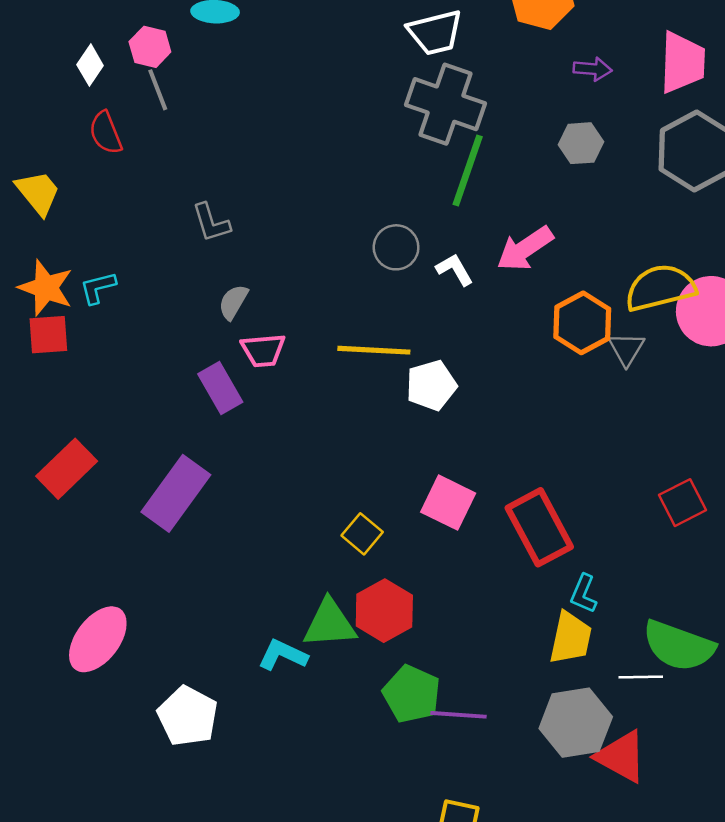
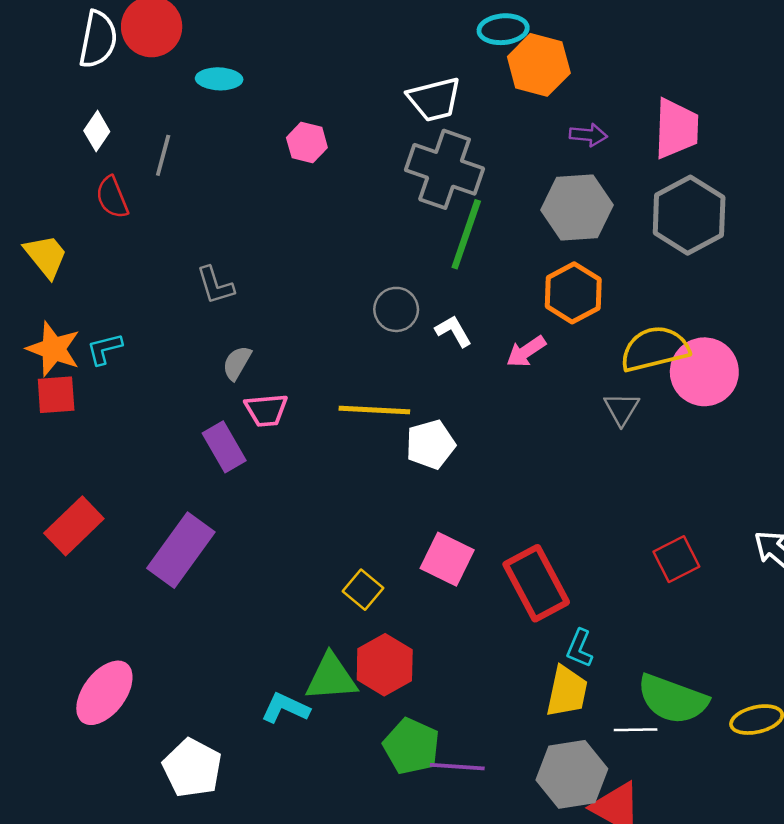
pink hexagon: (150, 47) -> (307, 143), moved
gray line: (158, 90) -> (163, 155), turned 36
gray hexagon: (581, 143) -> (577, 208), size x1.6
pink arrow: (525, 249) -> (526, 351), moved, size x0.7
orange hexagon: (582, 323) -> (573, 293), moved

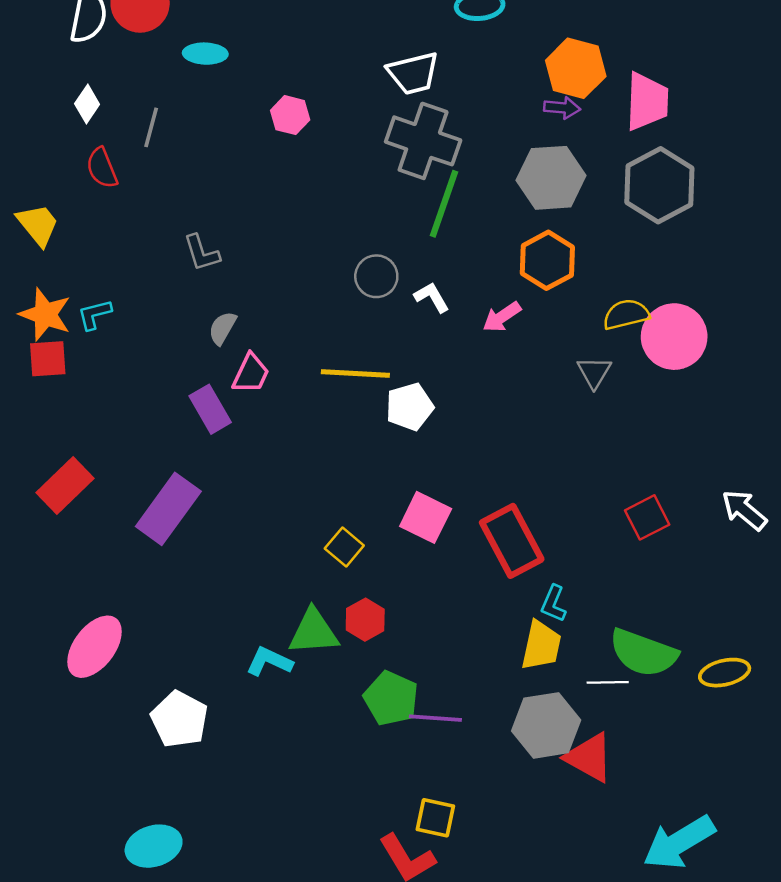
orange hexagon: (539, 65) -> (576, 68), moved
yellow semicircle: (655, 349) -> (626, 314), size x0.7
pink trapezoid: (266, 410) -> (251, 374), turned -60
red hexagon: (385, 665) -> (365, 620), size x0.7

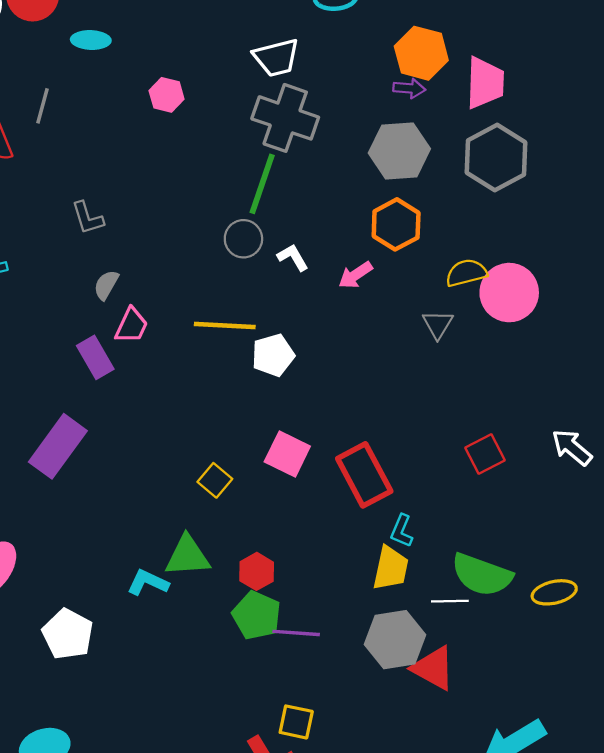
green line: (444, 204) -> (262, 184), moved
red hexagon: (365, 620) -> (257, 571), moved

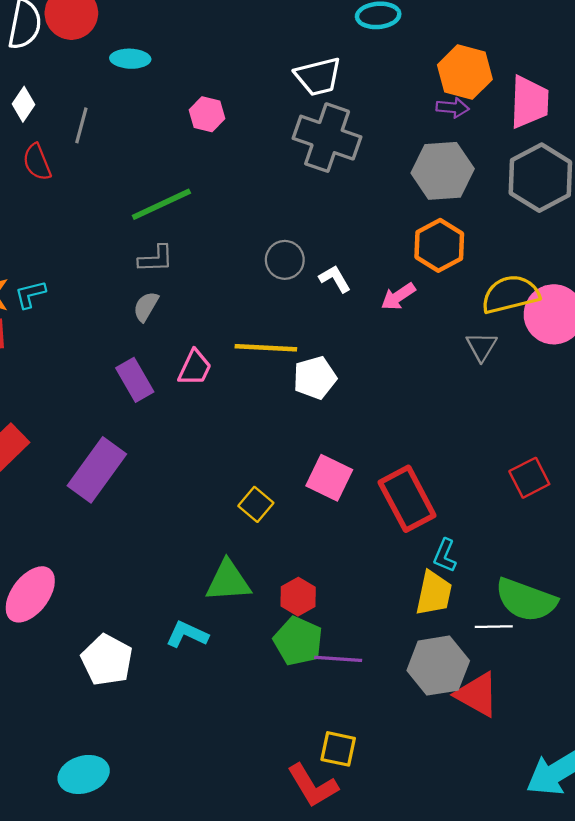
green line: (262, 184) -> (161, 204), moved, turned 46
gray L-shape: (87, 218) -> (156, 259), moved, turned -75
yellow semicircle: (466, 273) -> (510, 294), size x1.4
pink trapezoid: (131, 326) -> (195, 368), moved
cyan L-shape: (148, 582) -> (187, 634), moved

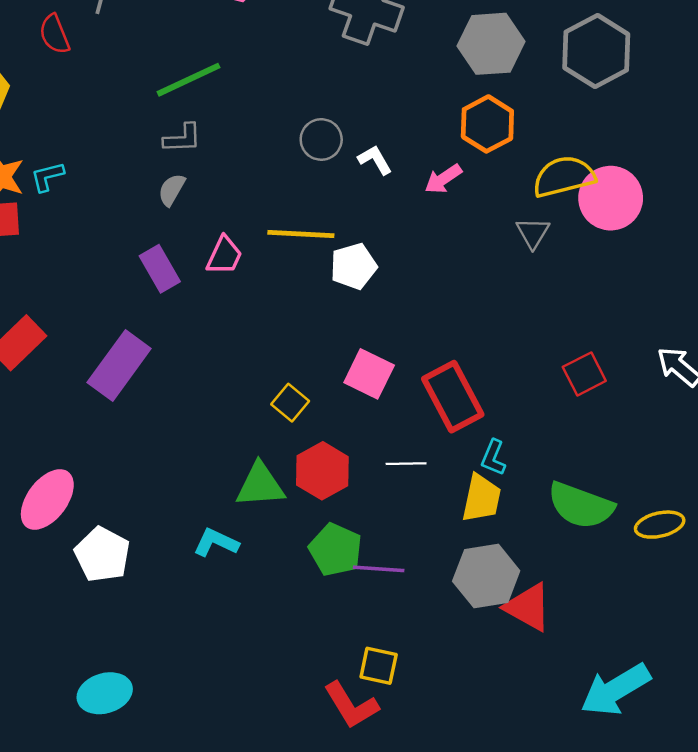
red hexagon: (298, 597) -> (322, 471), moved, size x1.4
white line: (494, 627) -> (406, 464), moved
white pentagon: (107, 660) -> (102, 555), moved

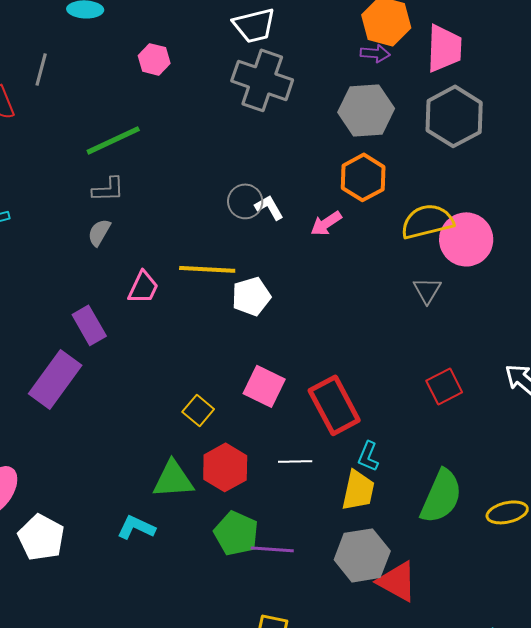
gray circle: (321, 139) -> (245, 201), moved
gray triangle: (533, 233) -> (427, 290), moved
purple rectangle: (160, 269) -> (89, 325), moved
green semicircle: (581, 505) -> (441, 496), turned -86

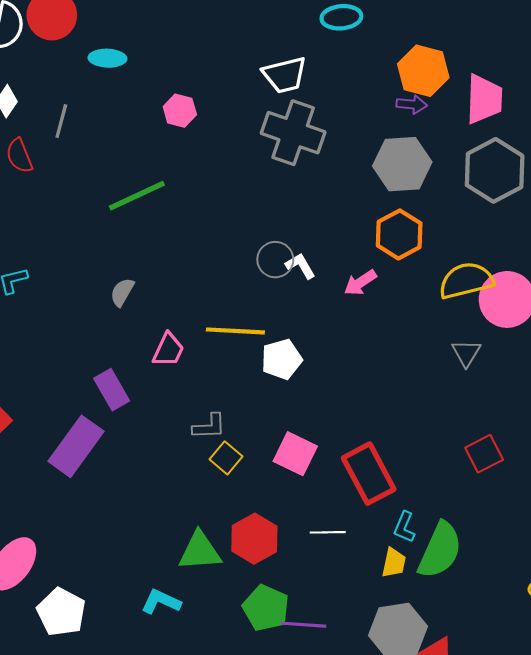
gray L-shape: (108, 189) -> (209, 426), moved
yellow square: (198, 410) -> (226, 458), moved
yellow trapezoid: (358, 490) -> (394, 563), size x0.7
green semicircle: (441, 496) -> (440, 550), moved

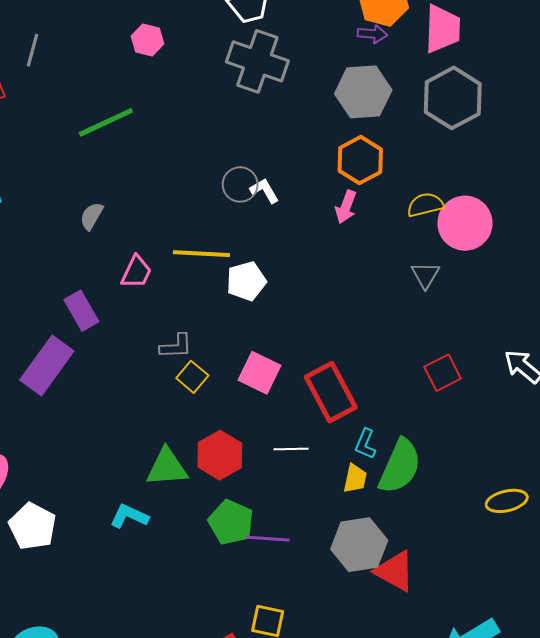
yellow semicircle: (466, 281) -> (425, 205), size x0.7
pink arrow: (360, 283) -> (346, 207), moved, turned -36

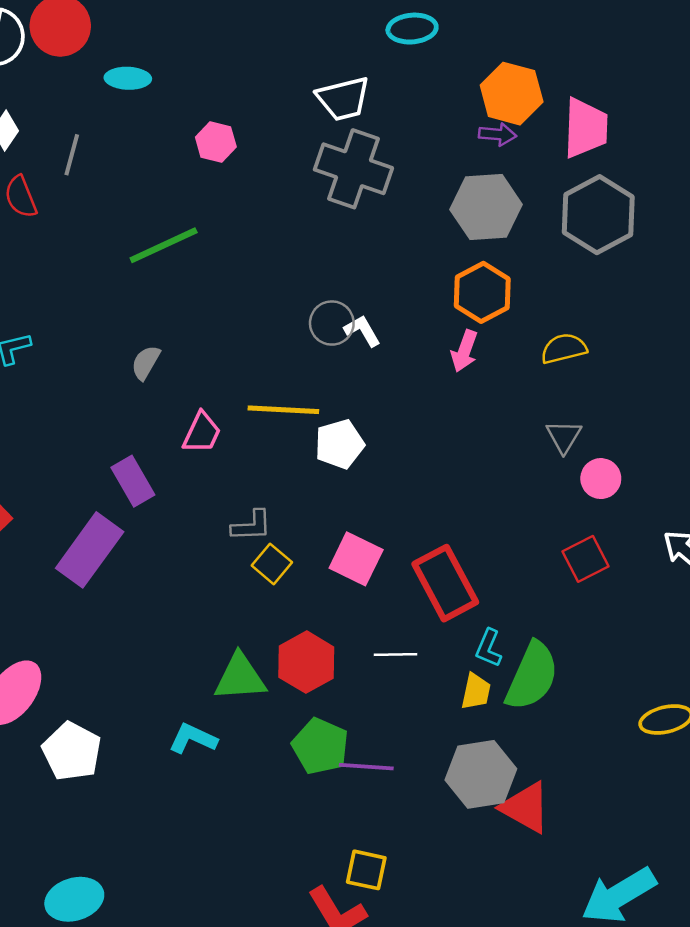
pink circle: (465, 223) -> (601, 479), moved, size x0.6

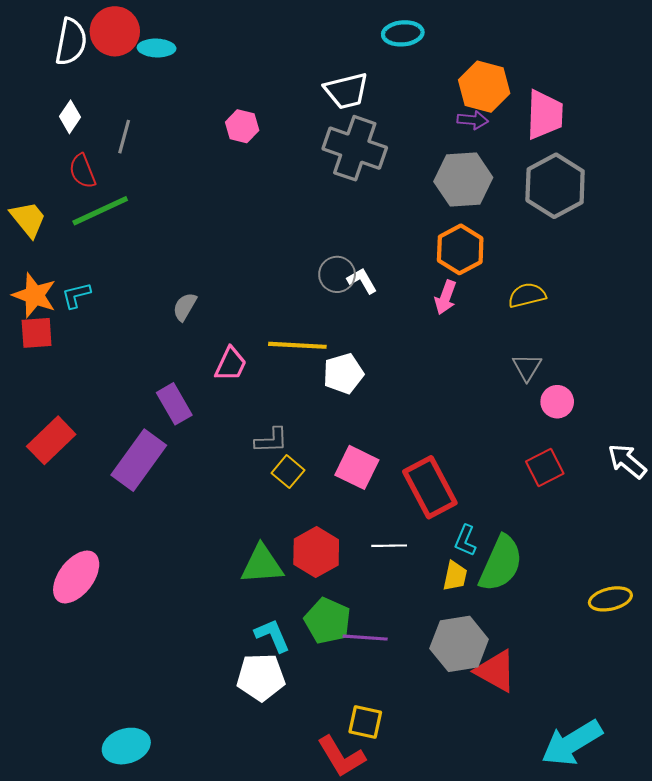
cyan ellipse: (128, 78) -> (157, 48), moved
green line: (164, 245) -> (100, 211), moved
cyan L-shape: (193, 739) -> (272, 635), moved, turned 42
white pentagon: (72, 751) -> (261, 677), moved, turned -30

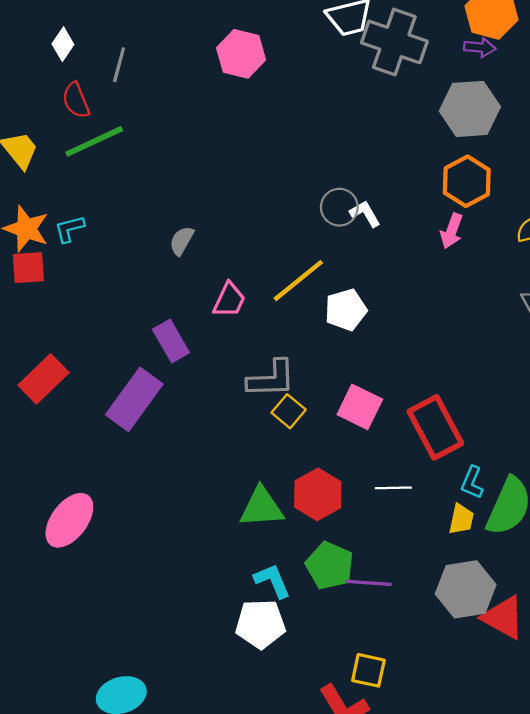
pink hexagon: (242, 126) -> (241, 54), size x1.4
gray cross: (355, 148) -> (394, 42), moved
yellow line: (297, 345) -> (298, 281), turned -42
gray L-shape: (271, 440) -> (271, 379), size x1.4

